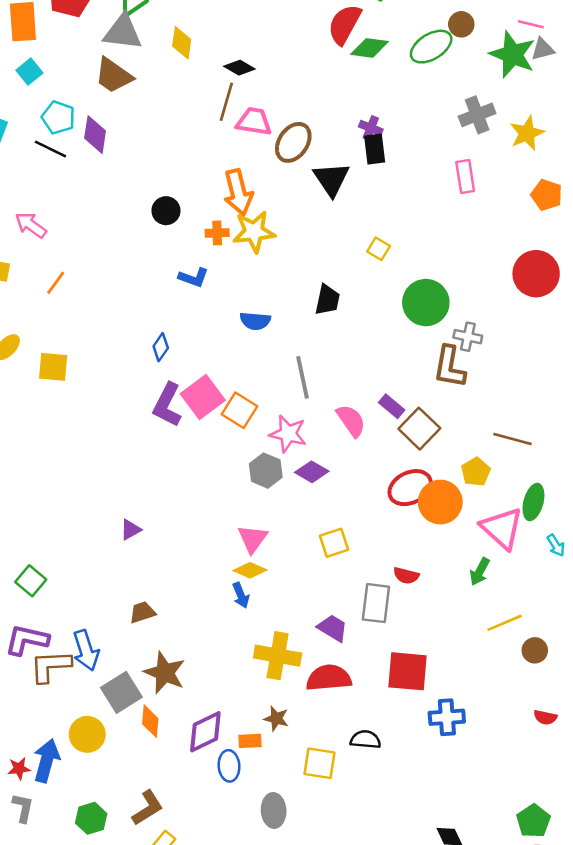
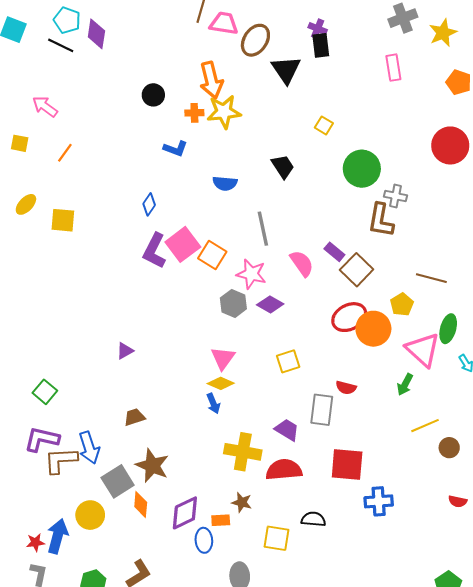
black trapezoid: (327, 300) -> (283, 167), turned -45

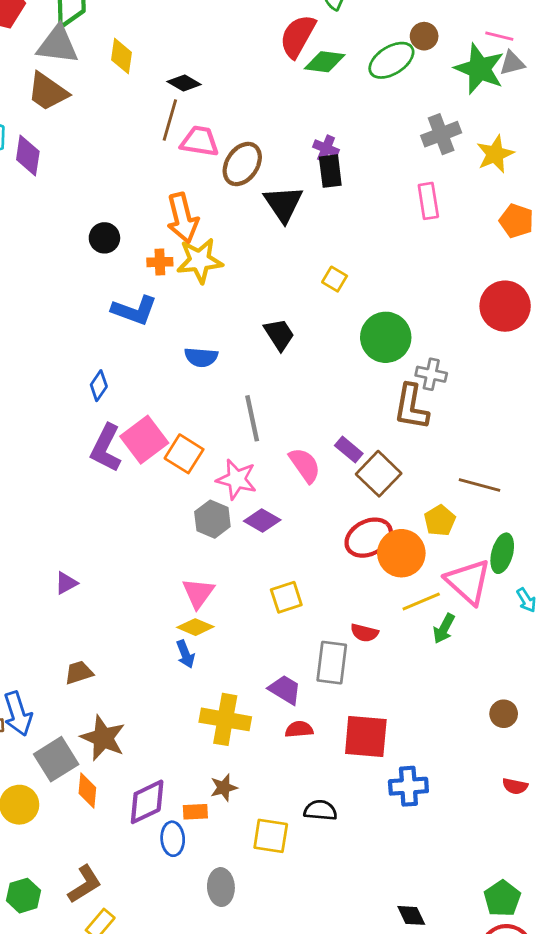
blue L-shape: (175, 149) -> (134, 310), size x1.4
yellow line: (425, 426) -> (421, 602), moved
red semicircle: (284, 470) -> (299, 729), moved, size x0.6
brown star: (242, 502) -> (224, 788), turned -30

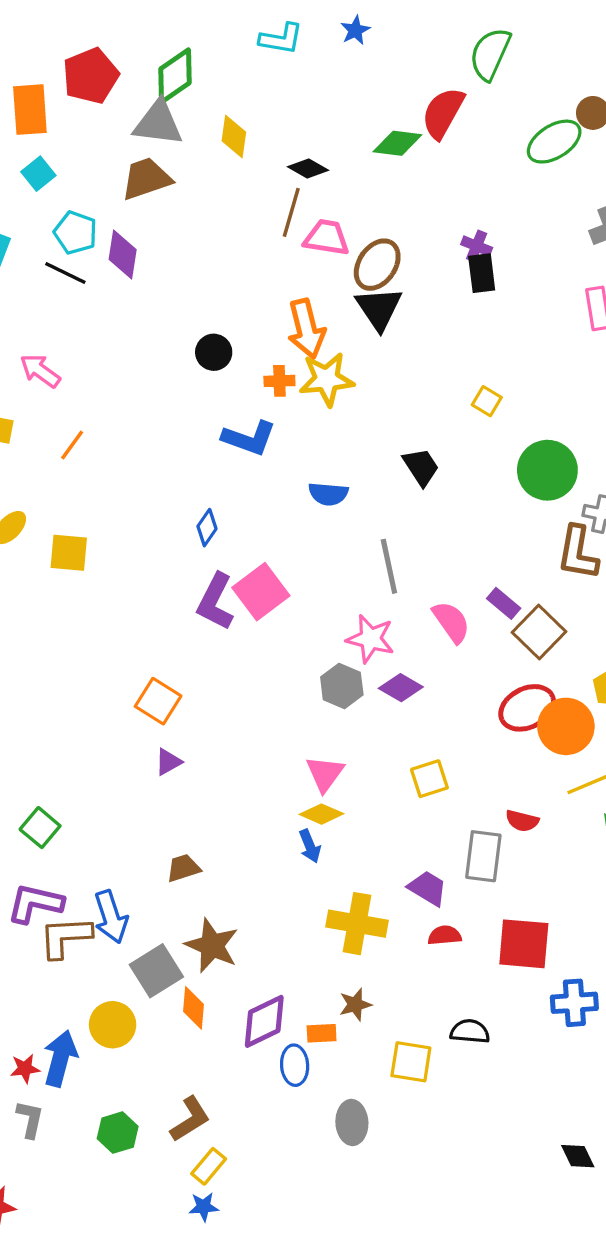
green diamond: (325, 62) -> (397, 143), moved
brown trapezoid: (48, 92) -> (146, 179), turned 126
black triangle: (283, 204) -> (379, 308), moved
orange square: (184, 454) -> (158, 701), moved

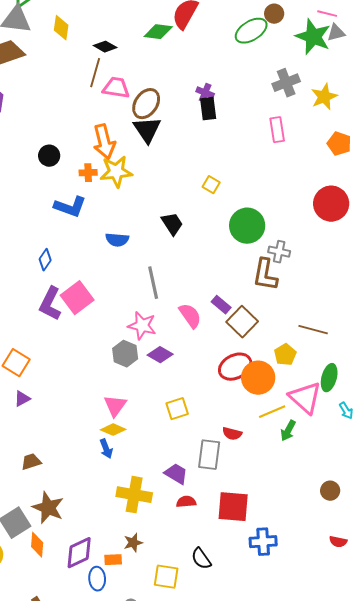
black semicircle: (470, 1031) -> (201, 559), turned -130

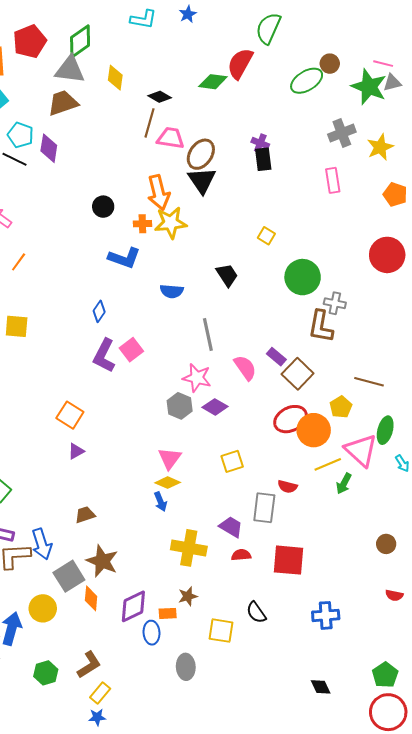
pink square: (77, 298) -> (131, 350), size x0.7
blue cross: (263, 542) -> (326, 615), moved

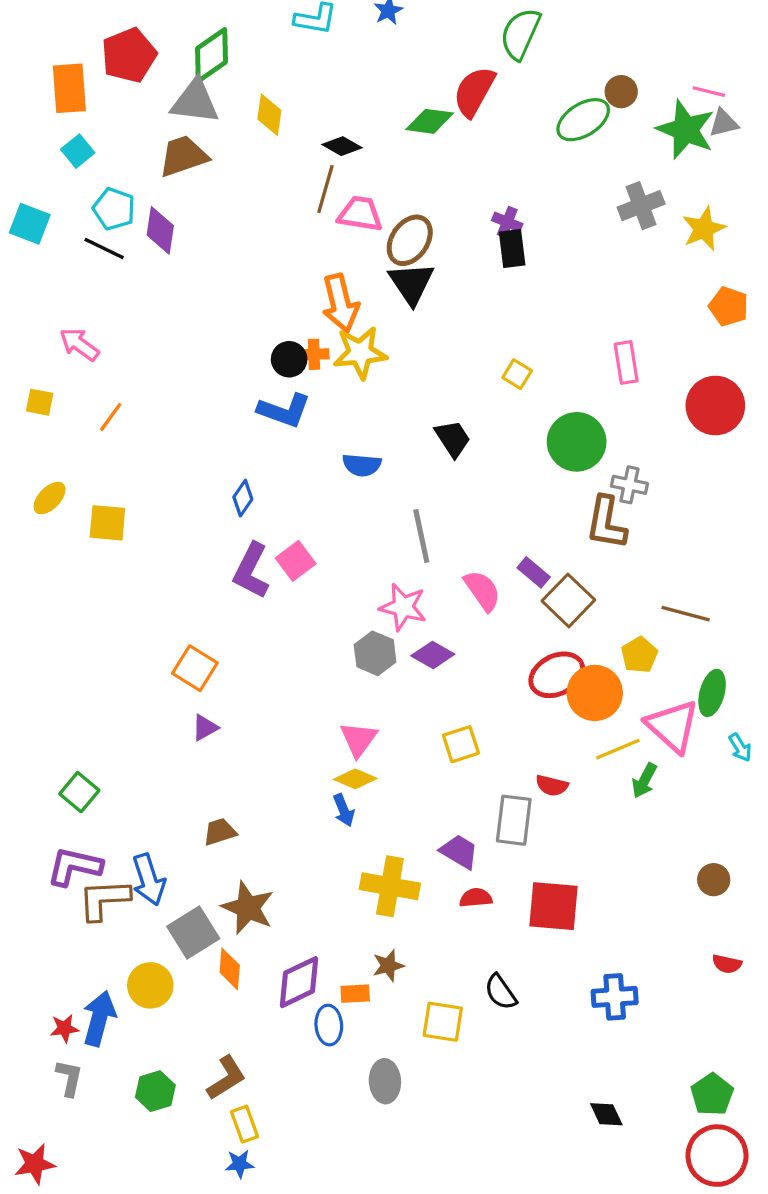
pink rectangle: (333, 180) -> (626, 363), moved
black circle: (103, 207) -> (289, 359), moved
yellow rectangle: (100, 693) -> (245, 1124), turned -60

